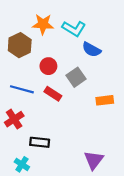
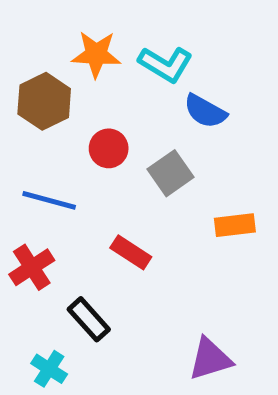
red rectangle: (53, 94) -> (131, 252), moved
black rectangle: (40, 142) -> (89, 319), turned 42
purple triangle: (94, 160) -> (210, 359), turned 35

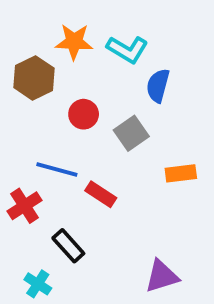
blue semicircle: (205, 111) -> (158, 86), turned 76
blue line: (49, 200) -> (57, 169), moved

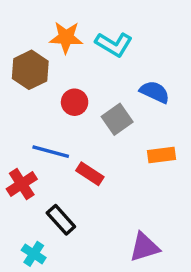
blue semicircle: (158, 86) -> (155, 92), moved, turned 100

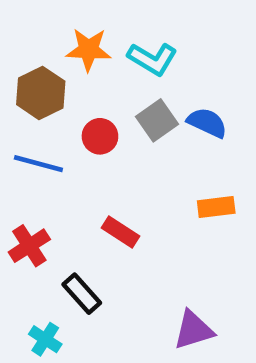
gray square: (117, 119) -> (157, 120), moved
blue line: (51, 152) -> (38, 164), moved

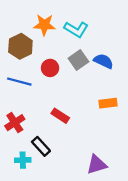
cyan cross: (45, 339) -> (23, 160), moved, turned -35

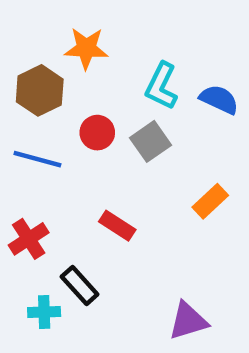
cyan L-shape: (76, 29) -> (162, 86), moved, turned 85
gray square: (78, 60) -> (150, 141), moved
blue semicircle: (103, 61) -> (219, 99), moved
orange rectangle: (108, 103) -> (210, 201), turned -36

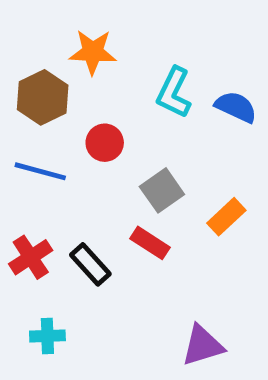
gray square: (150, 141) -> (162, 190), moved
red rectangle: (117, 226) -> (150, 243), moved
black rectangle: (80, 285) -> (90, 264), moved

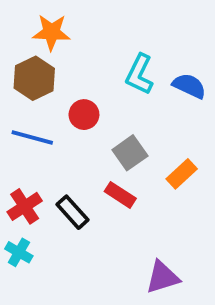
orange star: (93, 52) -> (51, 32), moved
cyan cross: (47, 336) -> (19, 252), moved, turned 32

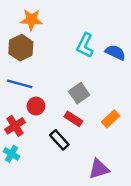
red circle: (84, 115) -> (36, 106), moved
orange rectangle: (182, 174) -> (111, 119), moved
black rectangle: (72, 212) -> (59, 140), moved

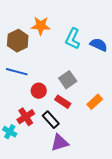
orange star: (31, 20) -> (41, 26), moved
red circle: (36, 106) -> (39, 91), moved
red cross: (15, 126) -> (26, 117), moved
purple triangle: (99, 169) -> (60, 143), moved

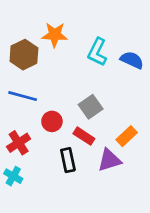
red cross: (26, 117) -> (19, 143), moved
black rectangle: (51, 120) -> (68, 160), turned 30
purple triangle: (60, 143) -> (109, 160), moved

